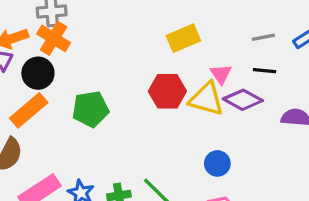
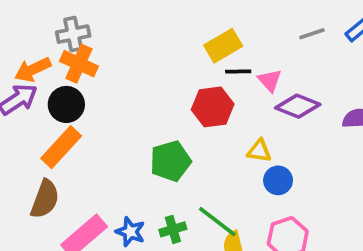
black line: (265, 71) -> (238, 71), moved
yellow triangle: (206, 99) -> (259, 151), moved, size x0.6
green pentagon: (90, 109) -> (170, 161), moved

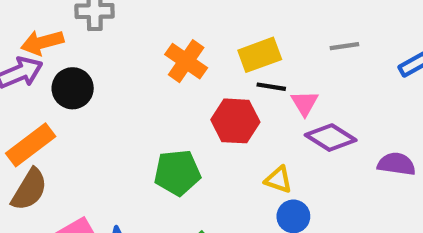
gray line: (312, 34) -> (344, 46), moved
orange cross: (79, 64) -> (186, 61), moved
orange rectangle: (61, 147) -> (31, 145), moved

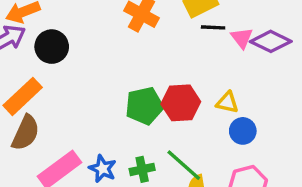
red hexagon: (235, 121) -> (181, 103), moved
purple diamond: (331, 138) -> (271, 41), moved

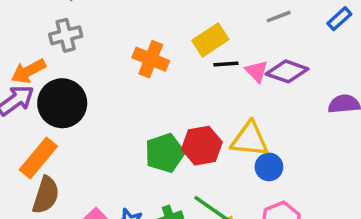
black circle: (52, 47) -> (62, 103), size x1.4
yellow triangle: (227, 102) -> (250, 139), size x1.6

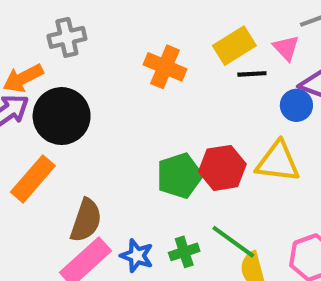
pink triangle: (257, 71) -> (286, 48), moved
blue circle: (269, 167) -> (296, 105), moved
brown semicircle: (46, 195) -> (86, 220), moved

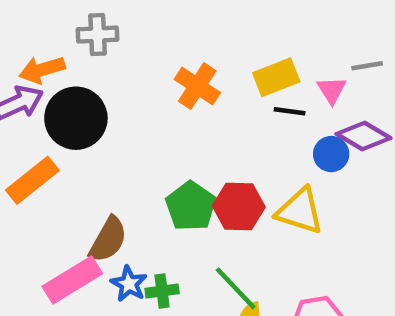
green pentagon: (179, 176) -> (191, 206), turned -30
brown semicircle: (86, 220) -> (108, 240), moved
green cross: (184, 252) -> (162, 291), moved

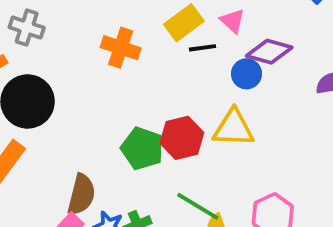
gray cross: (98, 35) -> (27, 28), turned 36

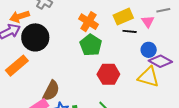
purple diamond: (269, 52) -> (160, 61), moved
yellow triangle: (233, 128) -> (148, 77), moved
green pentagon: (142, 148) -> (91, 45), moved

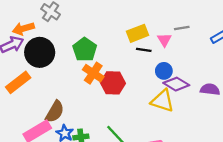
orange cross: (88, 22) -> (93, 73), moved
green pentagon: (91, 45) -> (85, 49), moved
red hexagon: (108, 74) -> (113, 83), moved

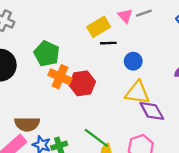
pink triangle: (164, 40) -> (125, 16), moved
purple diamond: (176, 84) -> (152, 111), moved, turned 40
brown semicircle: (55, 112) -> (27, 124), turned 70

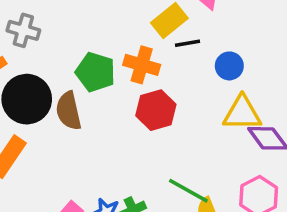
orange cross: (60, 77) -> (142, 65), moved
brown semicircle: (27, 124) -> (69, 111), moved, turned 85

